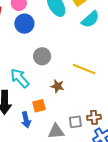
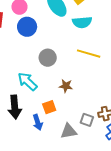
cyan semicircle: (90, 19) -> (82, 22), moved, turned 42
yellow line: (84, 69) -> (89, 54), moved
gray square: (75, 122) -> (87, 120), turned 32

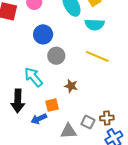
blue circle: (27, 27) -> (43, 34), moved
blue arrow: (38, 122) -> (39, 119), turned 77

